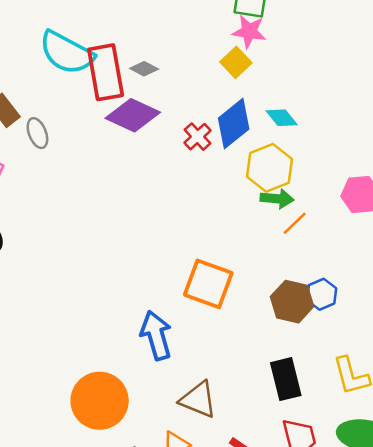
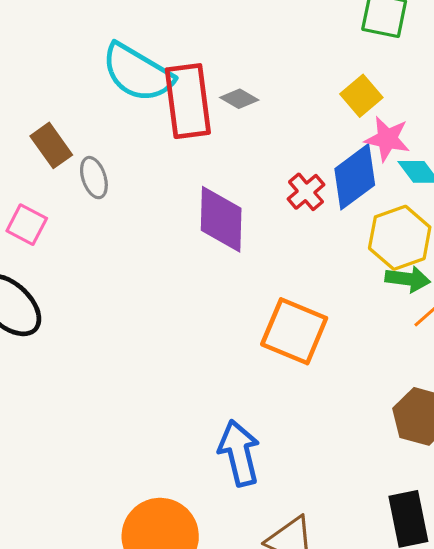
pink star: (249, 32) -> (387, 139), moved
purple diamond: (133, 115) -> (221, 219), moved, turned 64
orange square: (208, 284) -> (294, 331), moved

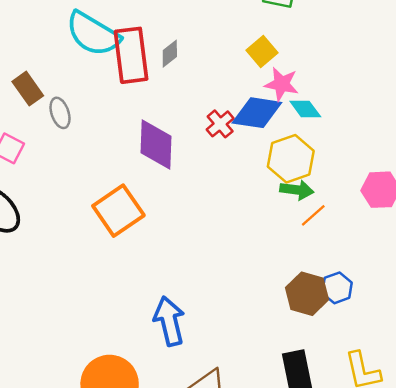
gray diamond: (239, 99) -> (170, 54), turned -68
blue diamond: (355, 177) -> (257, 113), turned 45
orange square: (294, 331) -> (118, 211), moved, turned 33

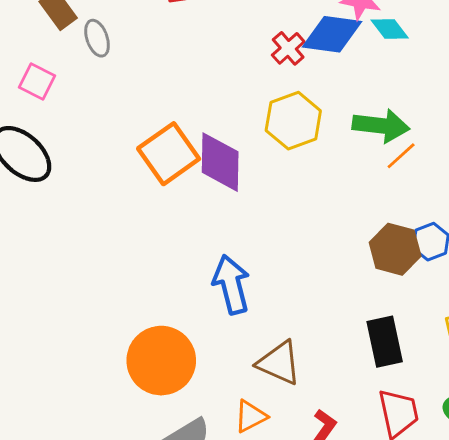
purple diamond: (156, 145) -> (220, 162), moved
yellow hexagon: (291, 159) -> (293, 121), moved
green arrow: (297, 190) -> (381, 126), size x1.4

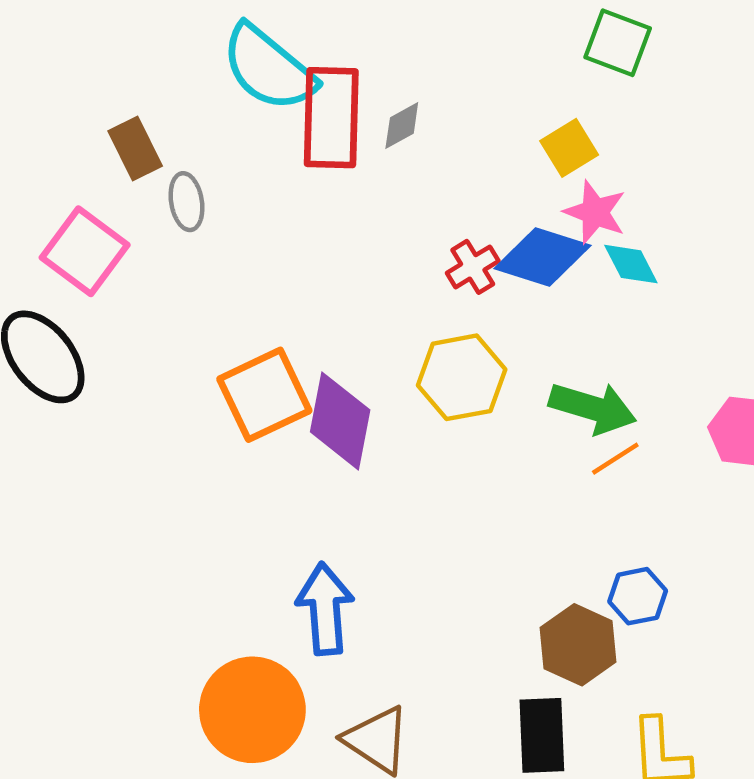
pink square: (37, 81) -> (85, 251), size x1.5
brown hexagon: (395, 249) -> (578, 645), moved
orange circle: (161, 361) -> (252, 710), moved

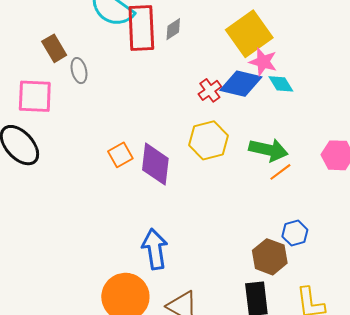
yellow square: (569, 148) -> (249, 34), size x1.8
pink square: (85, 251) -> (35, 96), turned -30
orange square: (264, 395) -> (120, 155), size x0.6

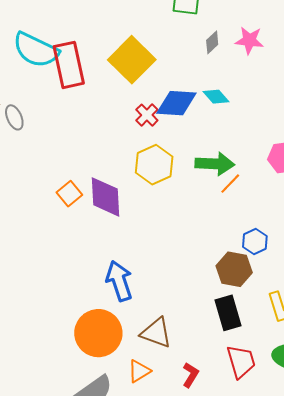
gray diamond: (173, 29) -> (212, 42), moved
yellow square: (249, 34) -> (132, 60), moved
pink star: (263, 62) -> (249, 40), moved

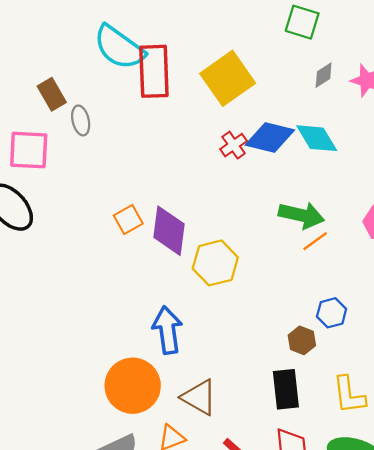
cyan diamond: (216, 97) -> (317, 138), size x1.4
yellow hexagon: (154, 165) -> (215, 263), moved
brown hexagon: (234, 269) -> (302, 340), size x0.7

